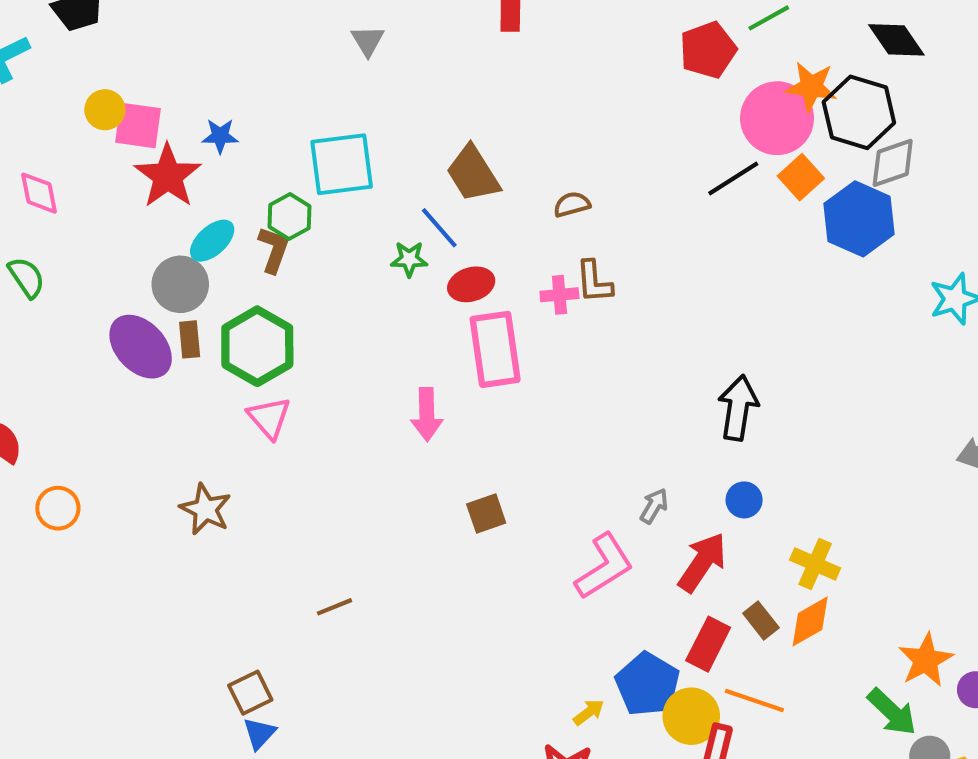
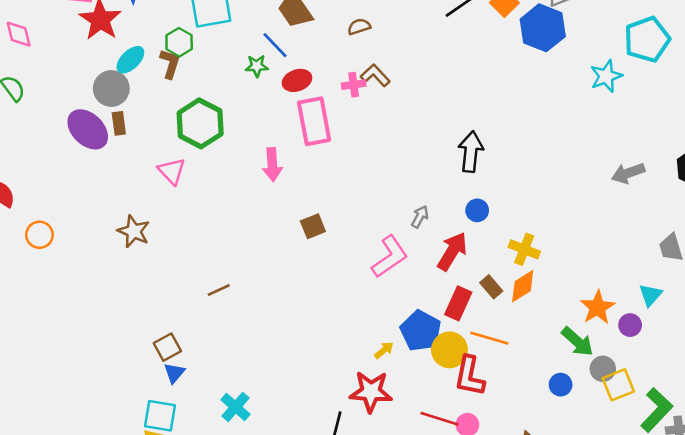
brown L-shape: (594, 282) -> (375, 75), turned 144
green hexagon: (257, 346) -> (200, 123), moved

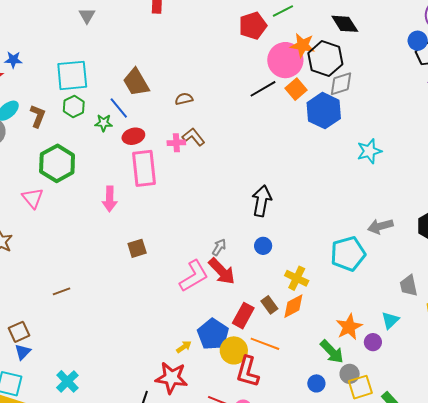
cyan pentagon: (647, 39) -> (348, 254), moved
green hexagon: (179, 42) -> (74, 106), moved
red arrow: (452, 251) -> (222, 271), moved, turned 100

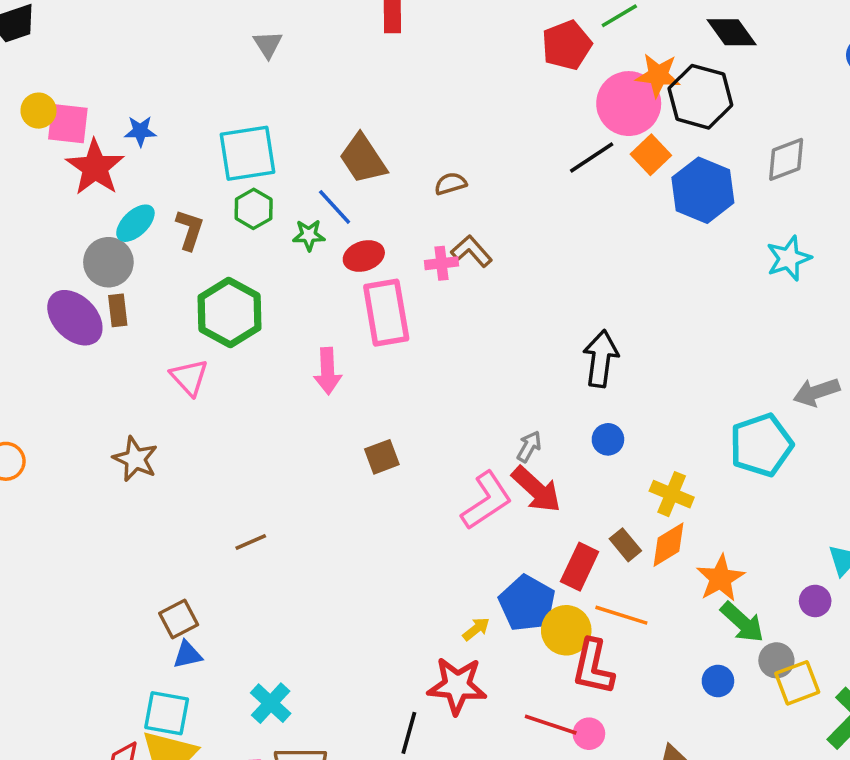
gray diamond: (341, 84) -> (786, 159), moved
orange star: (349, 327) -> (720, 578), moved
blue triangle: (23, 352) -> (187, 655), turned 36

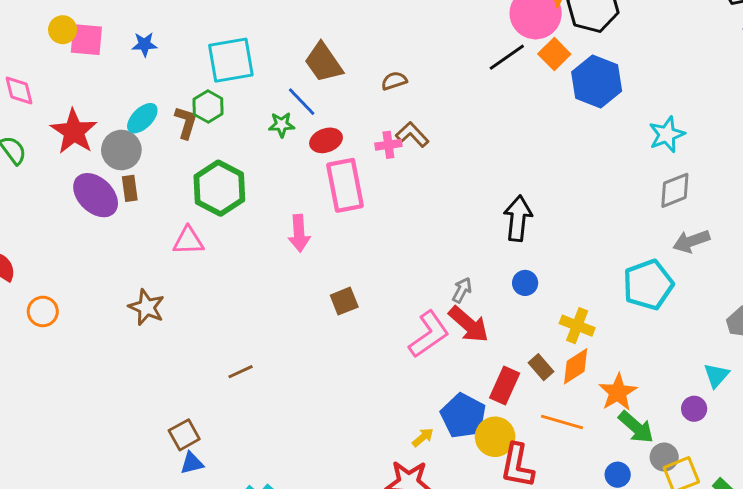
gray diamond: (786, 159) -> (675, 190), moved
red star: (95, 167) -> (74, 132), moved
green hexagon: (254, 209) -> (208, 107), moved
pink triangle: (189, 377) -> (188, 241), turned -48
orange line: (621, 615) -> (562, 422), moved

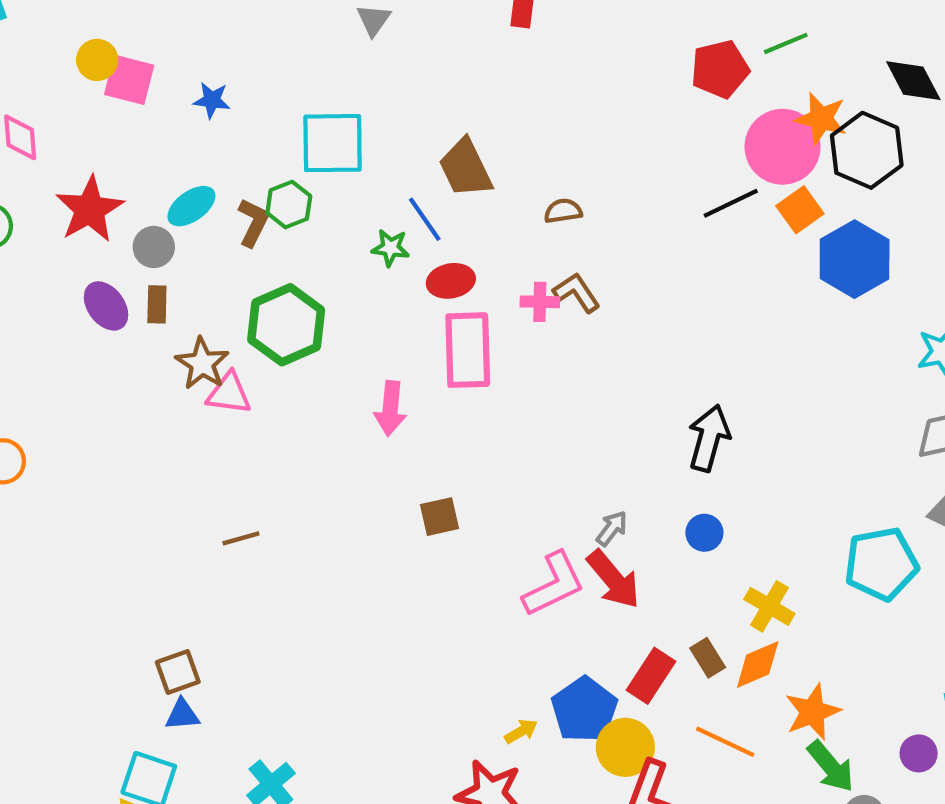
gray circle: (121, 150) -> (154, 247), size x0.7
purple ellipse: (96, 195) -> (106, 306), size x0.7
brown star: (147, 307) -> (202, 364), moved
brown line: (241, 372) -> (241, 538), moved

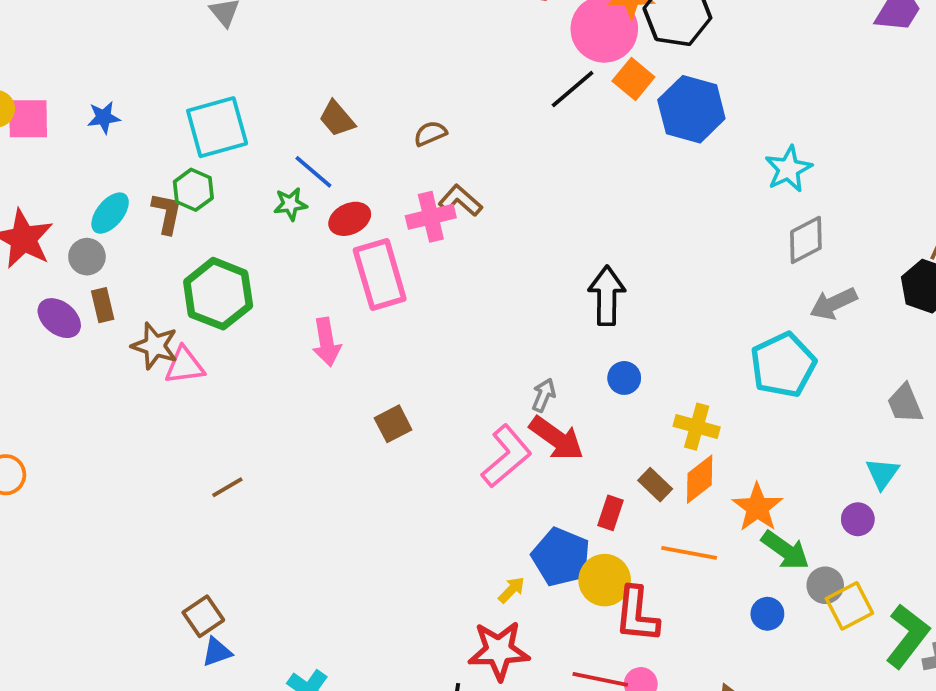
brown trapezoid: (466, 168) -> (337, 119), size x0.7
pink cross: (540, 302) -> (431, 217), size x1.4
red rectangle: (651, 676) -> (611, 513), size x0.7

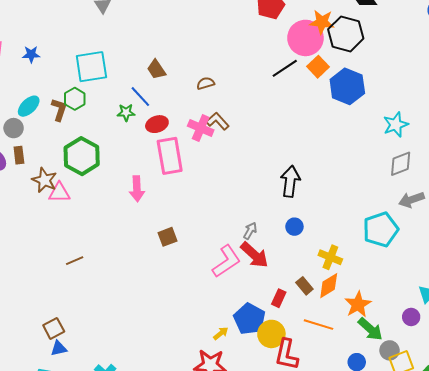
pink cross: (431, 217) -> (201, 128), turned 30

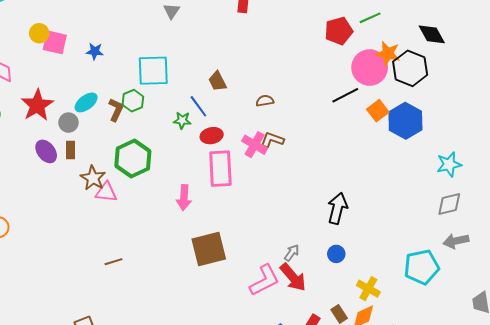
orange square: (318, 67) -> (378, 111), moved
brown L-shape: (218, 121) -> (272, 140), turned -35
brown square: (168, 237) -> (209, 249), size x1.8

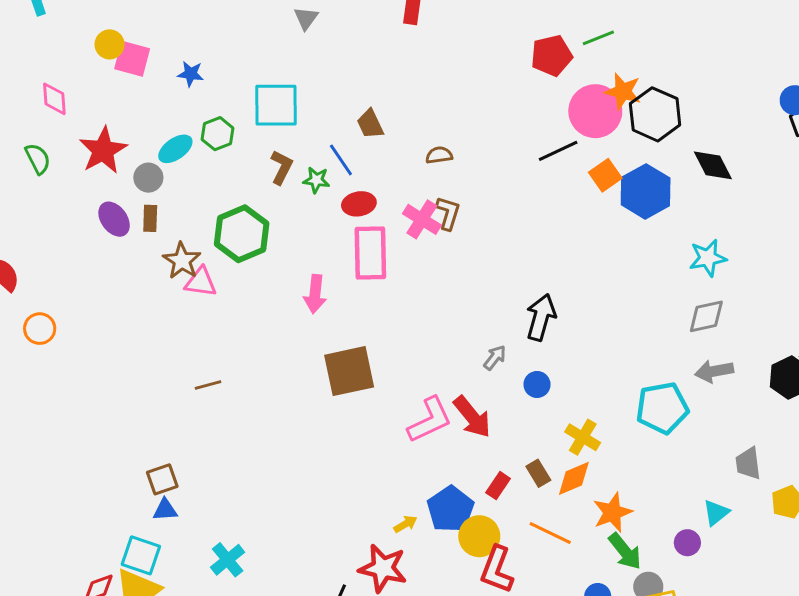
black diamond: (432, 34) -> (713, 165), moved
green hexagon: (133, 101) -> (217, 134), moved
brown L-shape: (116, 110) -> (282, 167), moved
brown L-shape: (272, 140) -> (448, 213), turned 85
gray arrow: (292, 253) -> (495, 358), moved

